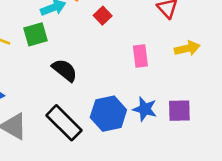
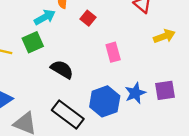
pink rectangle: (140, 56) -> (113, 52), moved
blue star: (145, 109) -> (135, 93), turned -30

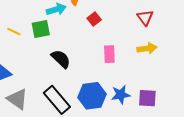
yellow arrow: (164, 36) -> (147, 48), moved

